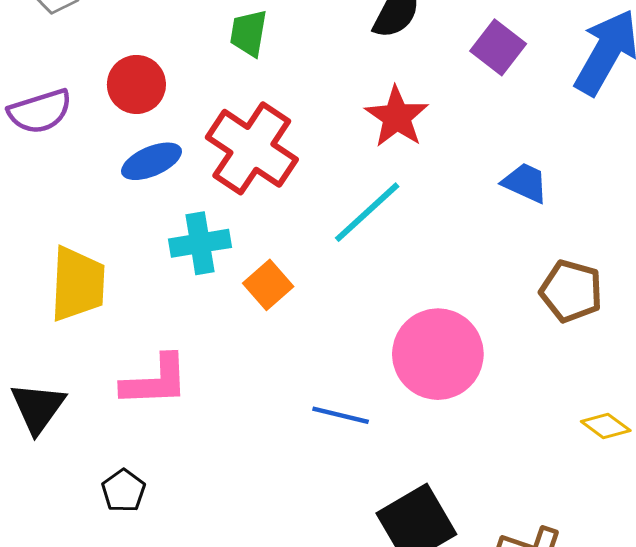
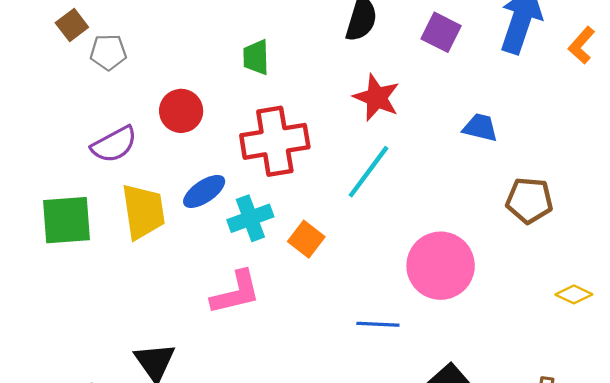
red cross: (252, 148) -> (275, 141), turned -32
blue ellipse: (151, 161) -> (204, 191), moved
yellow trapezoid: (78, 284) -> (143, 212), moved
pink L-shape: (155, 381) -> (236, 293), moved

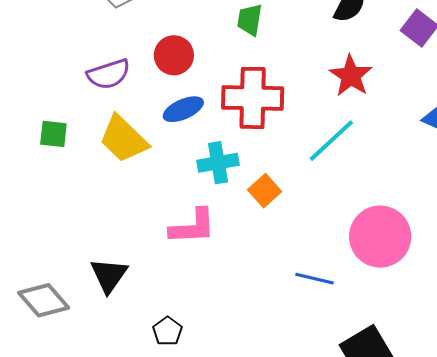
blue ellipse: (204, 191) -> (183, 109), moved
yellow trapezoid: (143, 212) -> (123, 139), turned 132
green square: (67, 220) -> (53, 134), size x0.6

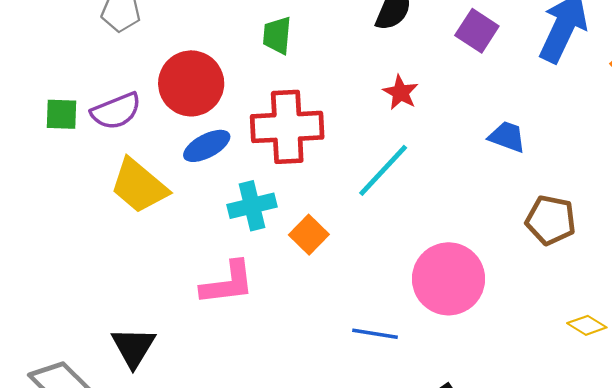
red circle: (174, 55) -> (191, 83), size x1.4
red star: (351, 76) -> (401, 93), size x0.7
green square: (53, 134) -> (62, 114), moved

